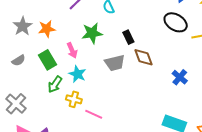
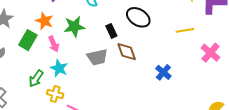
black ellipse: (176, 22) -> (138, 17), moved
orange star: (47, 29) -> (44, 21), moved, turned 30
green rectangle: (48, 60) -> (28, 40), moved, turned 60

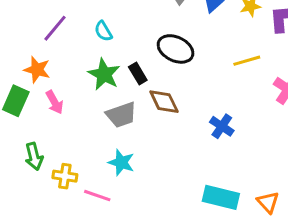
green star: (74, 27) -> (104, 74), moved, turned -30
cyan star: (59, 68) -> (121, 162), moved
green arrow: (36, 79) -> (34, 156), turned -42

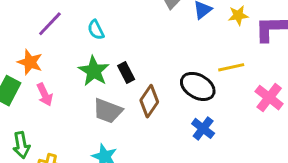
black ellipse: (176, 49) -> (198, 86), moved
brown diamond: (164, 102) -> (149, 101), turned 56
gray trapezoid: (121, 115) -> (108, 111), turned 36

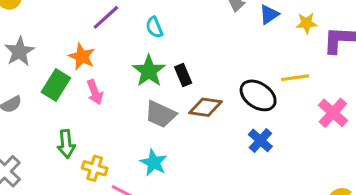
brown diamond: (149, 101) -> (205, 107), turned 60

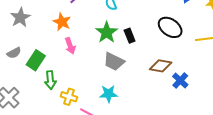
green rectangle: (56, 85) -> (36, 60), moved
black ellipse: (258, 95) -> (170, 27), moved
brown diamond: (205, 107) -> (161, 66), moved
cyan star: (154, 163) -> (109, 94), turned -30

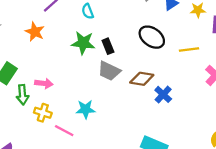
green star: (107, 32) -> (83, 43), turned -30
pink arrow: (70, 46) -> (44, 83), moved, turned -63
gray trapezoid: (114, 62) -> (109, 71), moved

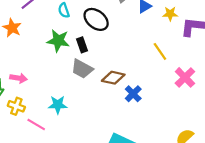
black ellipse: (152, 37) -> (96, 19), moved
yellow line: (189, 49) -> (160, 51), turned 60

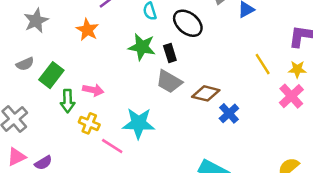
yellow star: (170, 14) -> (297, 69), moved
cyan star: (58, 105) -> (139, 123), size x1.4

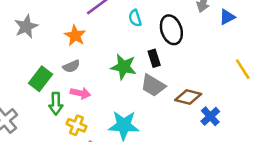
black ellipse: (188, 23) -> (171, 30), turned 32
green star: (142, 47) -> (124, 67), moved
gray semicircle: (25, 64) -> (71, 66), moved

